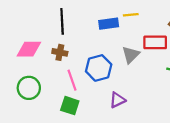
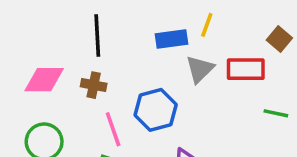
yellow line: (131, 15) -> (207, 25), turned -64
gray triangle: (131, 55) -> (200, 69), moved

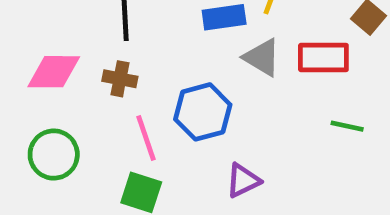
gray triangle: (200, 69) -> (262, 57), turned -44
green line: (276, 113) -> (347, 126), moved

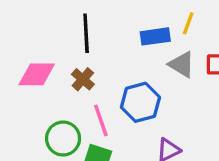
brown cross: (120, 79) -> (83, 79), turned 30
green circle: (54, 155) -> (63, 139), moved

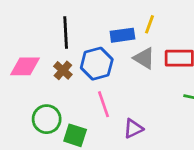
blue hexagon: (140, 102) -> (97, 64), moved
pink line: (101, 120) -> (103, 104), moved

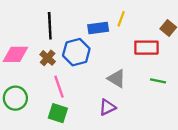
gray triangle: (144, 58) -> (117, 79), moved
pink line: (103, 104) -> (59, 87), moved
green circle: (47, 119) -> (15, 98), moved

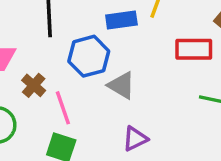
brown cross: (48, 58) -> (34, 85), moved
gray triangle: (117, 79) -> (121, 85), moved

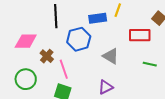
gray triangle: (121, 85) -> (111, 56), moved

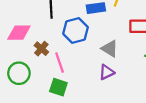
purple triangle: (106, 87) -> (107, 72), moved

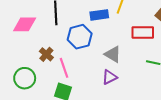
pink diamond: (19, 33) -> (25, 24), moved

